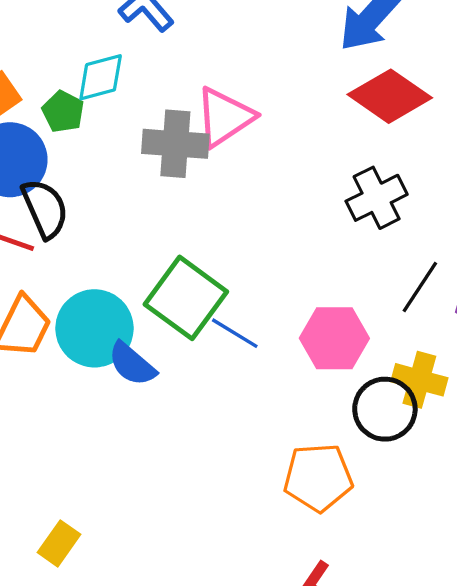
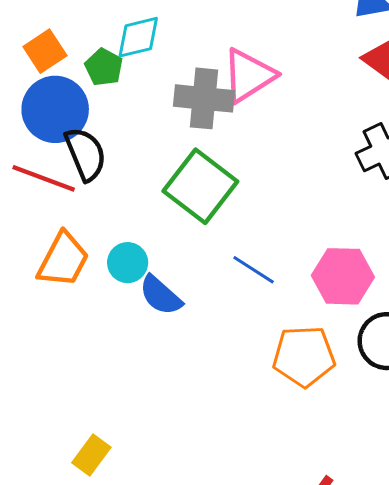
green square: (186, 298) -> (200, 186), moved
cyan circle: (94, 328) -> (128, 263), size x0.6
orange pentagon: (318, 477) -> (304, 356), moved

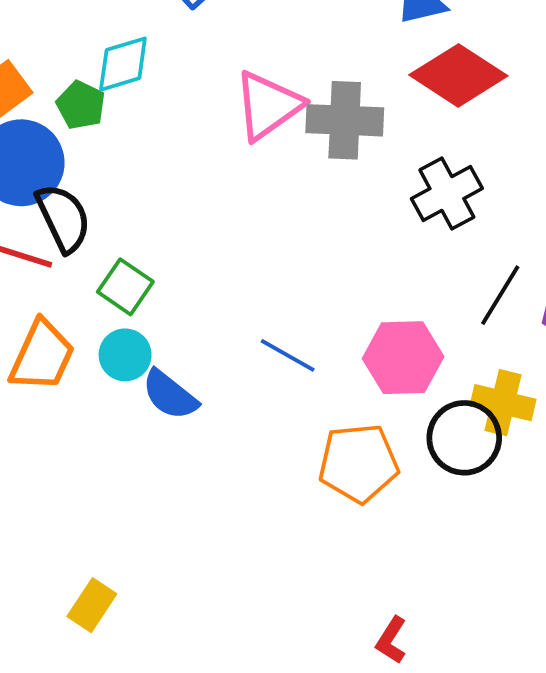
gray cross: (204, 98) -> (345, 120), moved
green square: (200, 186) -> (125, 287), moved, size x0.6

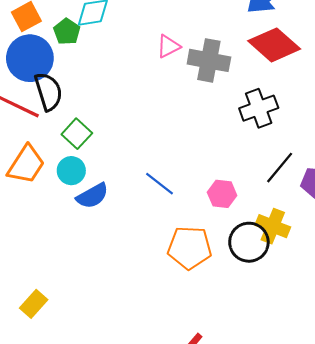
pink triangle: (268, 106) -> (168, 46), size x0.6
pink hexagon: (403, 358) -> (222, 194), size x0.7
blue semicircle: (170, 395) -> (92, 196), turned -76

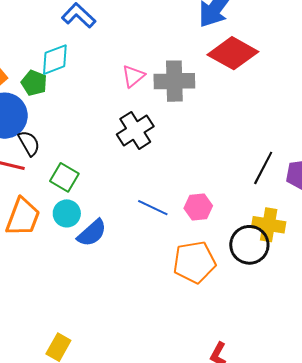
black semicircle: (48, 91) -> (29, 143), size x0.7
black cross: (259, 108) -> (135, 130), moved
pink hexagon: (222, 194) -> (198, 207), moved

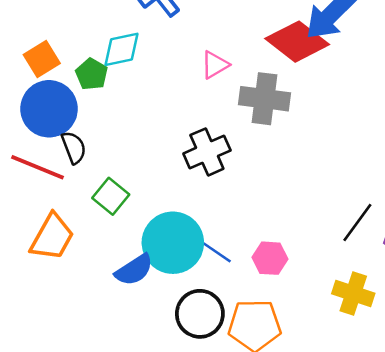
red diamond: (233, 53) -> (297, 42), moved
pink triangle: (133, 76) -> (215, 65), moved
cyan circle: (67, 213) -> (173, 243), moved, size x1.8
black circle: (249, 245) -> (200, 314), moved

